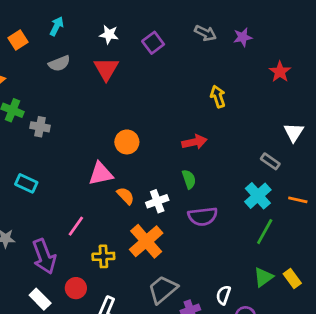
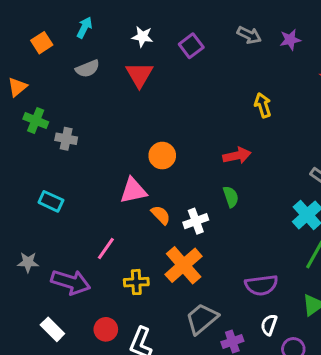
purple semicircle: (203, 216) -> (261, 285), moved
purple arrow: (44, 256) -> (71, 282), turned -52
red circle: (76, 288) -> (106, 329), moved
white rectangle: (40, 299) -> (52, 329), moved

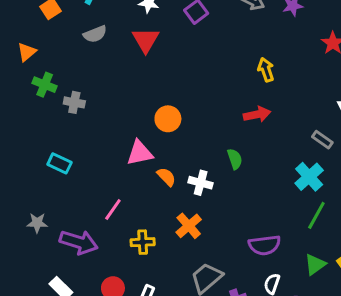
red arrow: (237, 156) -> (257, 114), moved
white cross: (196, 221) -> (201, 183), turned 35
orange cross: (184, 265) -> (189, 226), size x0.7

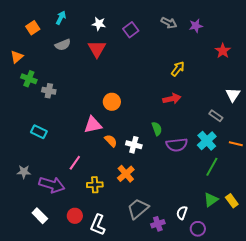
yellow arrow: (266, 70) -> (178, 69), turned 56
purple semicircle: (264, 245) -> (177, 145), moved

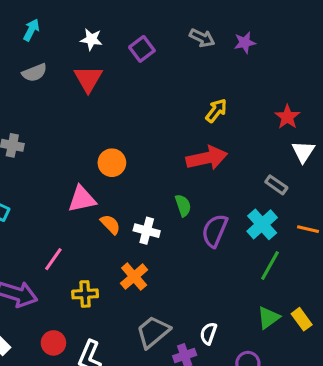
red star: (223, 51) -> (287, 117), moved
red arrow: (172, 99) -> (207, 158), size x1.4
purple semicircle: (177, 145) -> (215, 231), turned 120
white semicircle: (182, 213) -> (208, 333), moved

